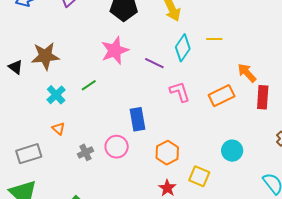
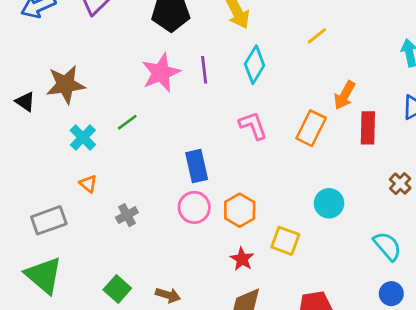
yellow line: (214, 39) -> (317, 36), moved, turned -35
purple line: (154, 63) -> (204, 70), moved, turned 60
orange arrow: (247, 73) -> (345, 95), turned -105
orange rectangle: (222, 96) -> (311, 128), turned -35
pink circle: (117, 147) -> (194, 207), moved

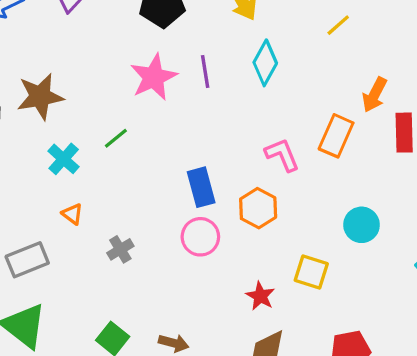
pink L-shape: (253, 126) -> (282, 155), moved
orange hexagon: (240, 210) -> (258, 208), moved

